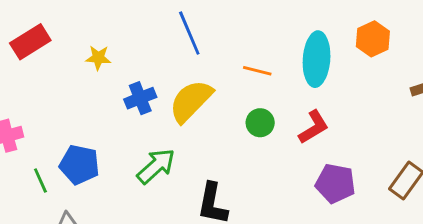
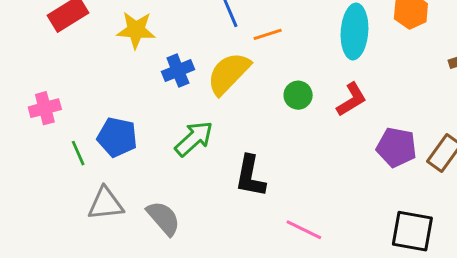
yellow star: (98, 58) -> (136, 30), size x1.5
orange line: (257, 71) -> (268, 34), moved, turned -32
purple pentagon: (335, 183) -> (396, 147), moved

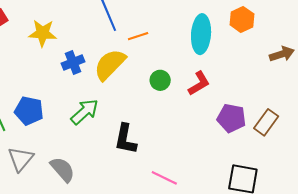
gray triangle: (106, 204) -> (21, 159), turned -44

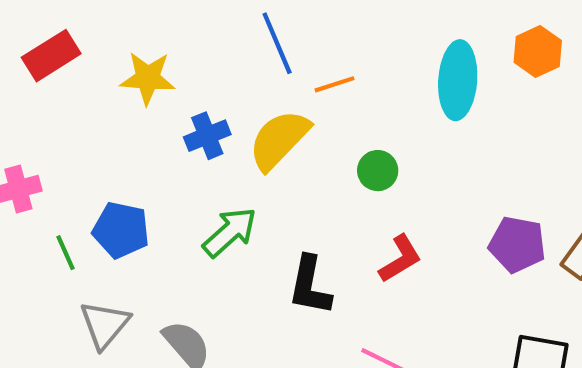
red L-shape: (199, 83) -> (400, 259), moved

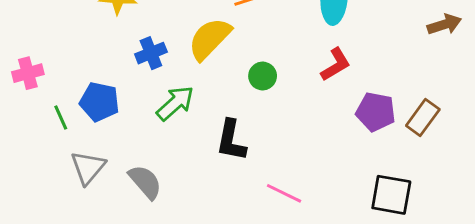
blue cross: (207, 136) -> (151, 53), moved
green circle: (378, 171) -> (263, 76), moved
red L-shape: (400, 259) -> (336, 65), moved

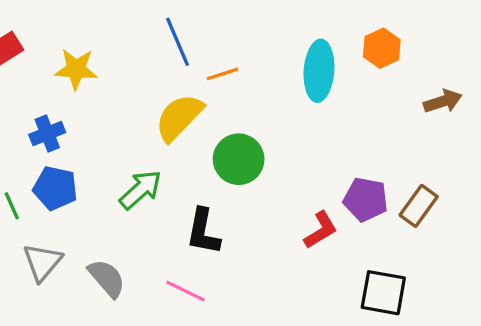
blue cross: (151, 53) -> (47, 133), moved
red L-shape: (336, 65) -> (321, 230), moved
green circle: (263, 76) -> (239, 159), size x1.6
pink line: (284, 193) -> (186, 291), moved

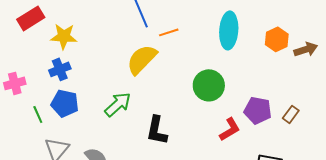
orange hexagon: (382, 48) -> (277, 39), moved
yellow star: (76, 69) -> (64, 36), moved
green circle: (239, 159) -> (209, 85), moved
brown rectangle: (419, 206) -> (291, 114), size x0.7

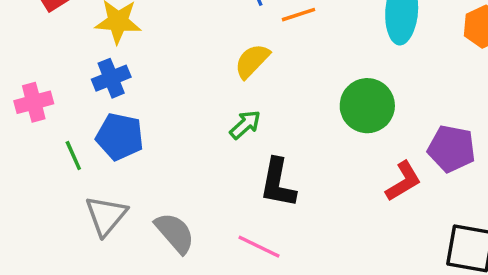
yellow semicircle: (142, 59) -> (252, 61), size x0.7
green arrow: (118, 104) -> (245, 125), moved, size x0.7

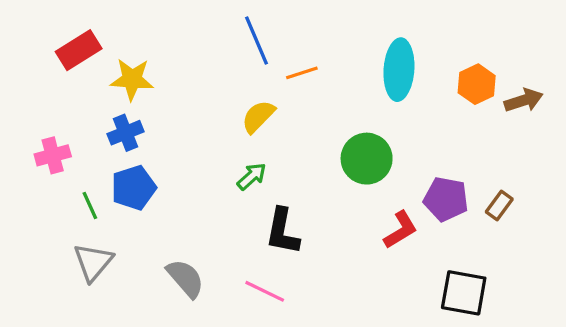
blue pentagon: (120, 137) -> (134, 188), turned -30
gray triangle: (106, 216) -> (93, 262), moved

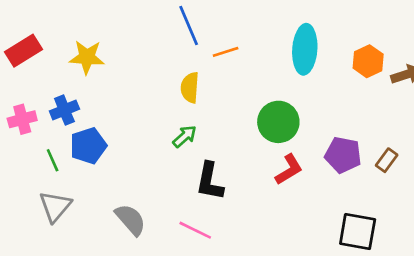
red rectangle: (79, 50) -> (24, 51), moved
yellow semicircle: (258, 117) -> (190, 88), turned -40
blue cross: (125, 133) -> (64, 110), moved
red L-shape: (401, 230) -> (289, 169), moved

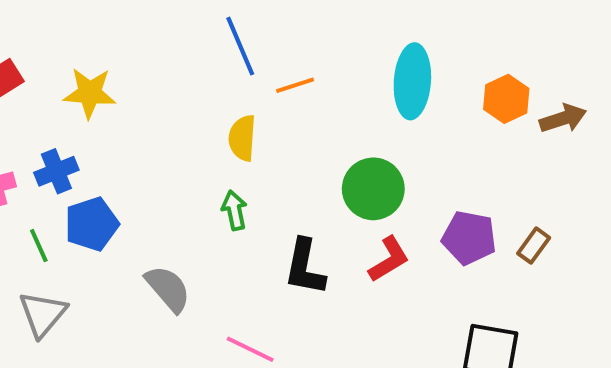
green arrow: (185, 136) -> (234, 210), turned -60
black L-shape: (210, 181) -> (305, 267), moved
gray semicircle: (130, 220) -> (168, 289), moved

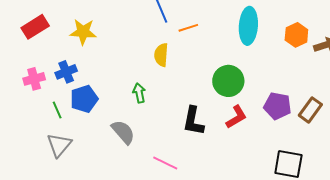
green arrow: (234, 210) -> (139, 93), moved
brown rectangle: (534, 246) -> (310, 110), size x1.4

